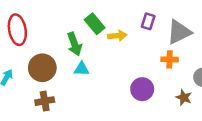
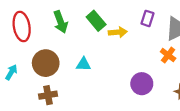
green arrow: (74, 44) -> (61, 22), moved
orange cross: (170, 59) -> (168, 55), turned 35

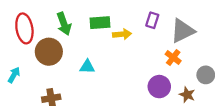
green rectangle: (96, 21) -> (100, 23), turned -54
brown circle: (46, 63) -> (49, 52), moved
purple circle: (142, 84) -> (159, 87), moved

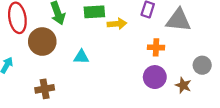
gray triangle: (183, 31) -> (178, 20), turned 32
orange cross: (173, 57) -> (156, 47), moved, turned -35

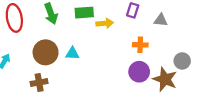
gray triangle: (178, 20) -> (161, 20), size x0.6
brown circle: (42, 42) -> (46, 52), moved
brown star: (183, 85) -> (165, 79), size x1.6

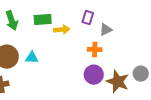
gray triangle: (161, 20) -> (106, 30), moved, turned -32
gray circle: (182, 61) -> (141, 74), moved

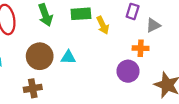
yellow arrow: (62, 30) -> (103, 25), turned 70
purple circle: (94, 75) -> (128, 71), moved

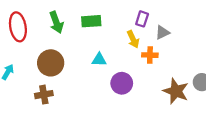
yellow arrow: (103, 25) -> (133, 39), moved
cyan triangle: (68, 57) -> (99, 60), moved
purple circle: (128, 71) -> (122, 83), moved

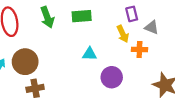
purple rectangle: (142, 19) -> (132, 14), turned -32
gray triangle: (162, 32) -> (152, 27), turned 48
brown circle: (51, 63) -> (25, 62), moved

